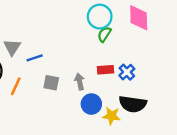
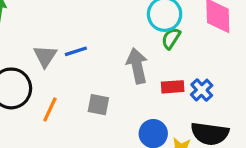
blue line: (35, 58) -> (76, 51), moved
gray arrow: (80, 82) -> (137, 66), moved, size x1.5

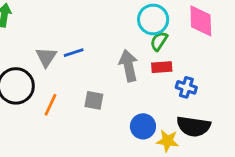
red rectangle: (173, 87) -> (162, 67), moved
blue cross: (202, 90) -> (186, 87), turned -30

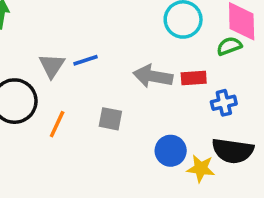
green semicircle: (159, 41) -> (229, 46), moved, turned 36
gray arrow: (129, 66) -> (153, 76), turned -68
blue cross: (186, 87) -> (224, 103), turned -30

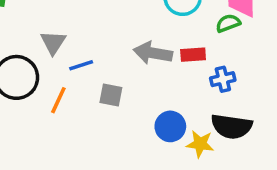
blue line: (85, 60) -> (81, 65), moved

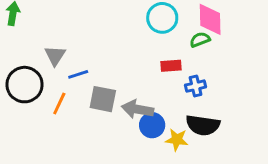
gray arrow: (153, 53) -> (138, 109), moved
gray square: (111, 95) -> (103, 99), size x1.4

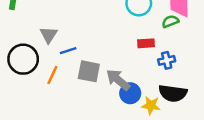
gray arrow: (138, 109) -> (118, 80), turned 30

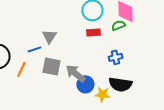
gray triangle: (49, 35) -> (49, 36), moved
red rectangle: (146, 43) -> (93, 32), moved

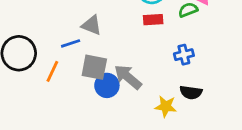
gray triangle: (49, 36) -> (92, 25), turned -42
blue circle: (85, 84) -> (107, 85), moved
black semicircle: (120, 84) -> (191, 92), size x0.7

